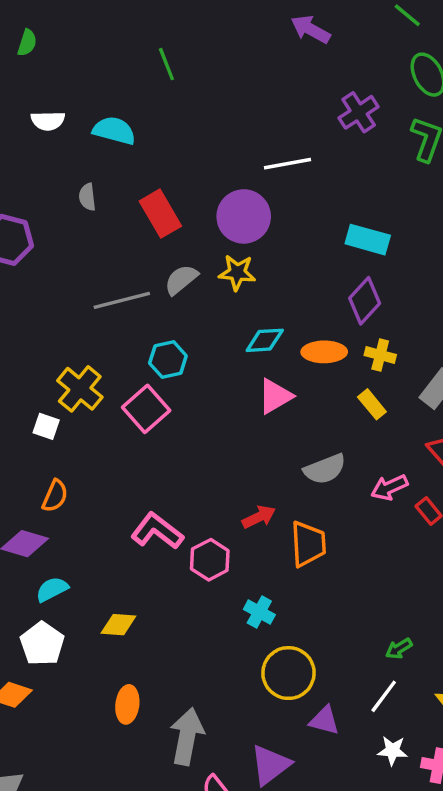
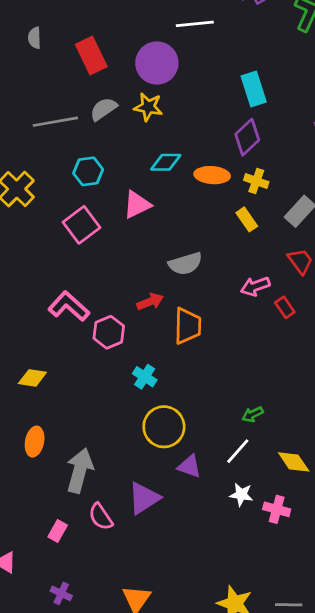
cyan rectangle: (368, 240) -> (254, 89), turned 52
pink triangle: (275, 396) -> (137, 205), moved
pink square: (146, 409) -> (82, 225), moved
gray semicircle: (325, 469) -> (185, 264), moved

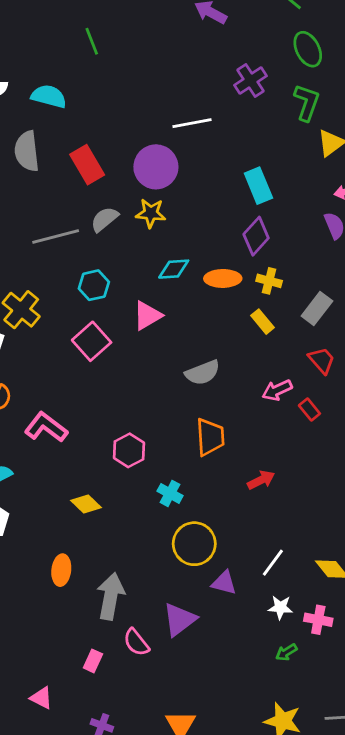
gray semicircle: (35, 38) -> (27, 151), size x1.8
red arrow: (150, 302) -> (261, 480), moved
pink L-shape: (69, 306) -> (46, 427), moved
yellow diamond: (32, 378) -> (86, 504), moved, turned 40
green arrow: (253, 414) -> (286, 652), moved

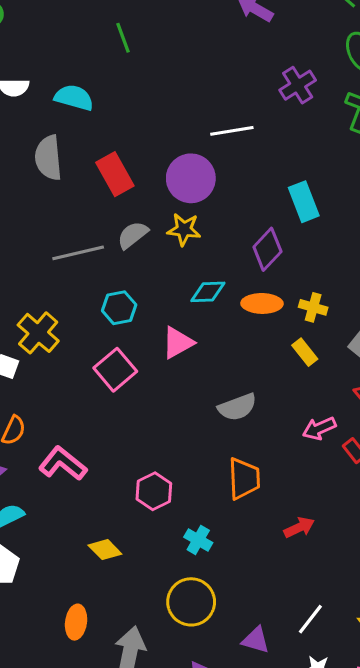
purple diamond: (256, 236) -> (267, 249), moved
yellow circle: (194, 544) -> (191, 602), moved

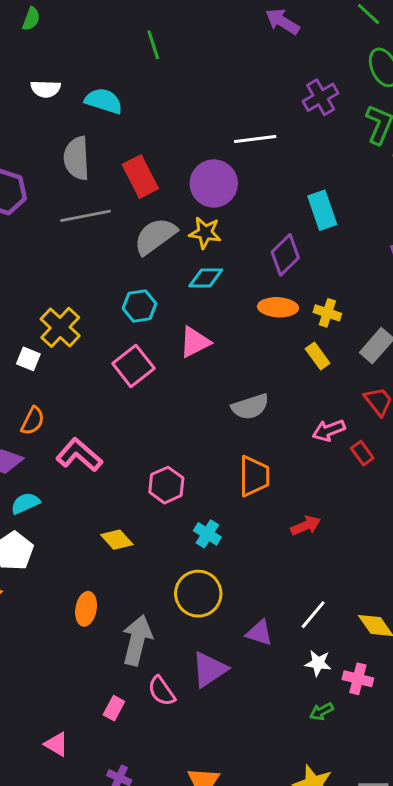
gray semicircle: (133, 235) -> (155, 236), size x1.4
gray line: (78, 253) -> (86, 216), moved
cyan diamond: (208, 292) -> (206, 278), moved

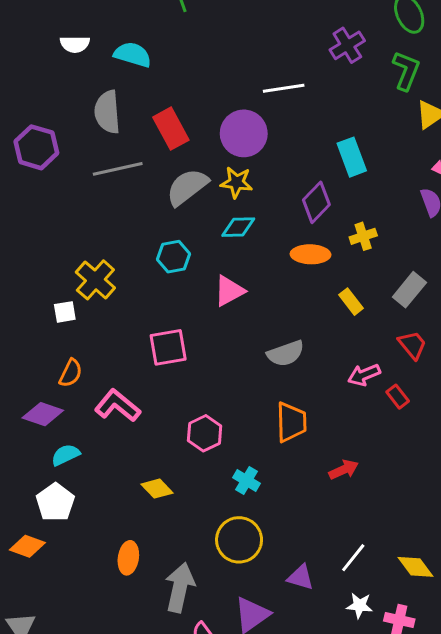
yellow cross: (327, 313) -> (363, 236), moved, turned -35
white square: (28, 359) -> (65, 312), turned -30
pink square: (133, 366) -> (168, 347), moved, turned 30

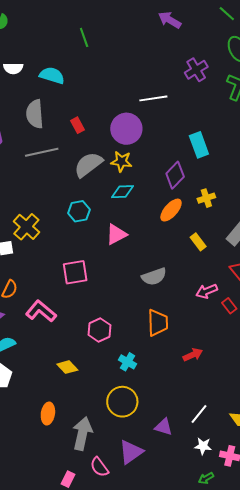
red rectangle: (171, 129) -> (77, 125), size x0.6
orange ellipse: (311, 254) -> (171, 210), turned -50

